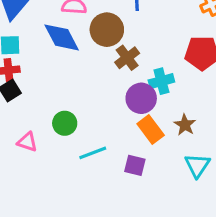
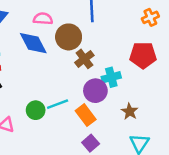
orange rectangle: (151, 129) -> (86, 115), moved
cyan line: (93, 153) -> (58, 104), moved
purple square: (135, 165) -> (91, 143), turned 35

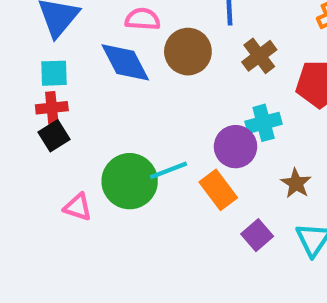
brown cross: (84, 59) -> (259, 56), moved
green circle: (36, 110) -> (130, 181), size x1.6
purple square: (91, 143) -> (257, 235), moved

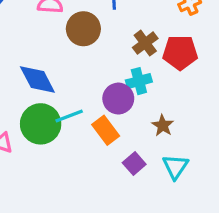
brown cross: (259, 56) -> (145, 43), moved
blue diamond: (125, 62) -> (37, 80), moved

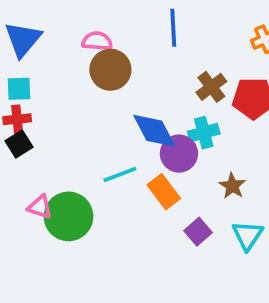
brown circle: (83, 29) -> (110, 70), moved
blue diamond: (37, 80) -> (154, 131), moved
green circle: (41, 124) -> (68, 216), moved

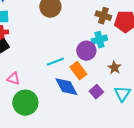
brown cross: (211, 87) -> (103, 16), turned -35
blue diamond: (154, 131) -> (66, 87), moved
green circle: (68, 216) -> (25, 103), moved

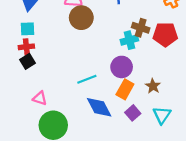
cyan cross: (99, 40) -> (129, 40), moved
orange rectangle: (78, 71) -> (125, 89), moved, turned 66

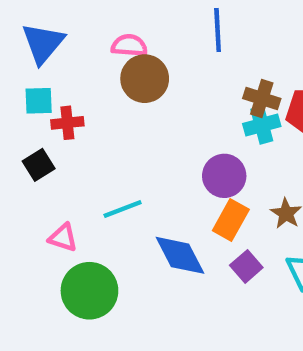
cyan cross: (129, 40) -> (262, 125), moved
red cross: (26, 47) -> (67, 123), moved
cyan line: (87, 79) -> (123, 209), moved

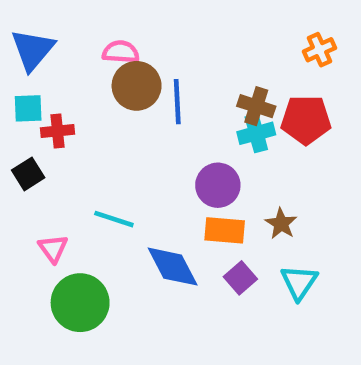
blue line: (218, 30) -> (177, 102), moved
cyan line: (123, 209) -> (114, 219), turned 39
orange rectangle: (231, 220) -> (225, 230), turned 66
pink triangle: (63, 238) -> (53, 248), turned 36

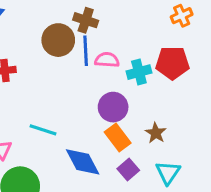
pink semicircle: (121, 52) -> (107, 60), moved
brown cross: (256, 106) -> (86, 20), moved
orange rectangle: (225, 230) -> (118, 138), turned 48

